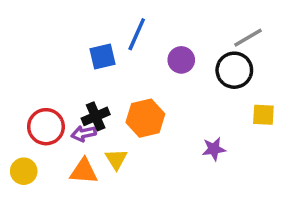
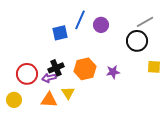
purple circle: (181, 60) -> (101, 25), moved
purple star: (214, 149) -> (113, 72), moved

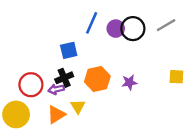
blue square: (60, 33) -> (69, 50), moved
black circle: (137, 41) -> (133, 29), moved
yellow circle: (14, 100) -> (16, 114), size x1.5
orange triangle: (49, 100) -> (56, 114), turned -36

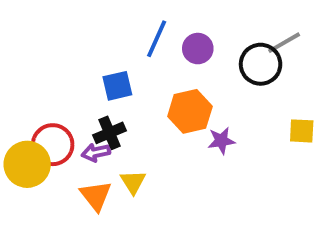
black circle: (133, 29) -> (261, 64), moved
orange hexagon: (97, 79) -> (190, 111), moved
yellow circle: (16, 114) -> (27, 164), moved
orange triangle: (56, 114) -> (96, 196), turned -36

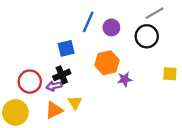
gray line: (284, 43) -> (154, 13), moved
yellow circle: (27, 164) -> (15, 112), moved
orange triangle: (96, 196) -> (54, 110), turned 42

